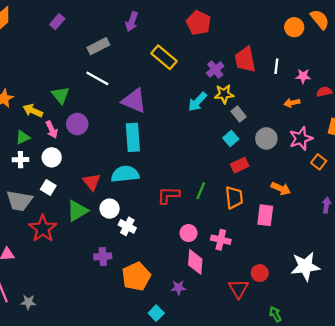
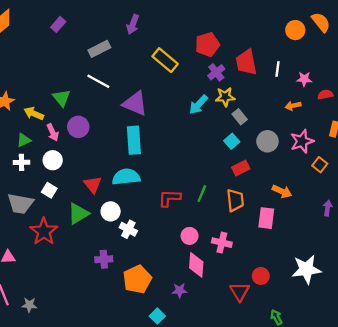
red pentagon: (199, 23) -> (207, 44), moved, turned 30

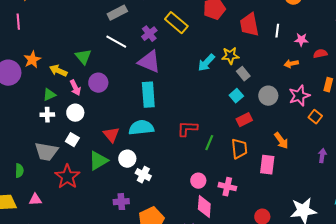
purple cross: (216, 72) -> (149, 34), moved
orange arrow: (282, 191) -> (281, 141), turned 30
red L-shape: (170, 198) -> (187, 129), moved

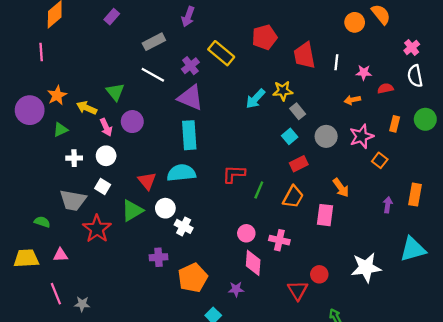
green triangle: (49, 95) -> (60, 130), moved
orange trapezoid: (239, 149) -> (293, 197), turned 35
green semicircle: (19, 171) -> (42, 222), turned -72

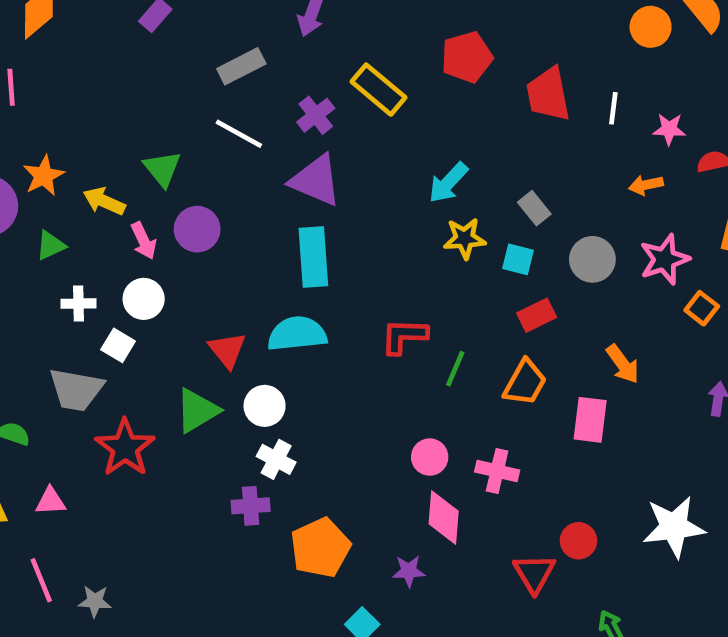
yellow star: (283, 91) -> (465, 238), moved
cyan square: (290, 136) -> (518, 259), turned -35
white square: (103, 187) -> (118, 345), moved
white cross: (184, 226) -> (276, 459), moved

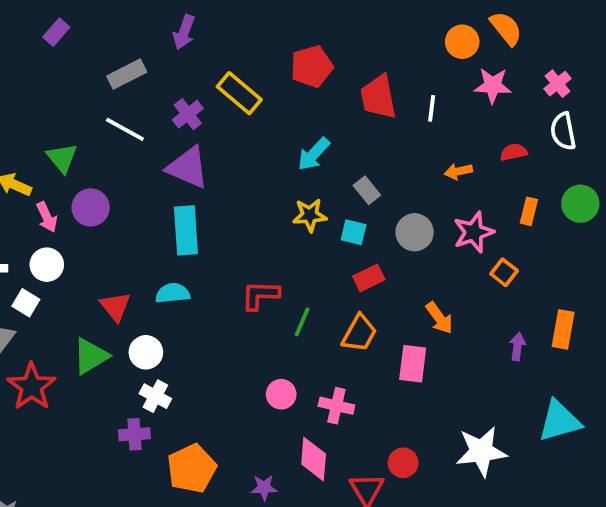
pink star: (669, 129) -> (493, 86), moved, size x1.4
cyan arrow: (448, 183) -> (314, 154), moved
cyan semicircle: (297, 334) -> (173, 293), size x0.7
pink diamond: (444, 517) -> (314, 459), moved

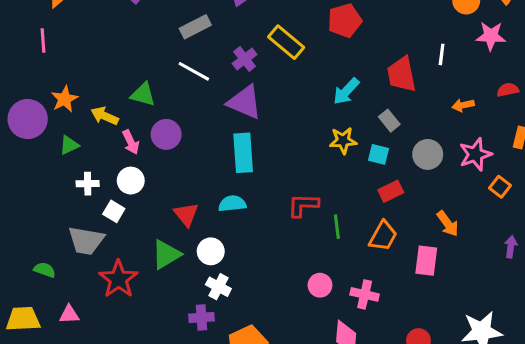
red trapezoid: (378, 97) -> (402, 74), moved
green triangle: (62, 158) -> (143, 94), turned -36
green line: (302, 322) -> (337, 227), turned -30

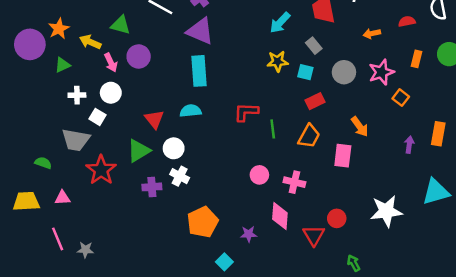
purple cross: (202, 317) -> (152, 187), moved

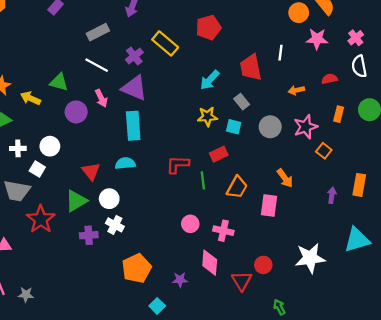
pink arrow: (111, 63) -> (101, 98), moved
red rectangle: (315, 101) -> (219, 154), moved

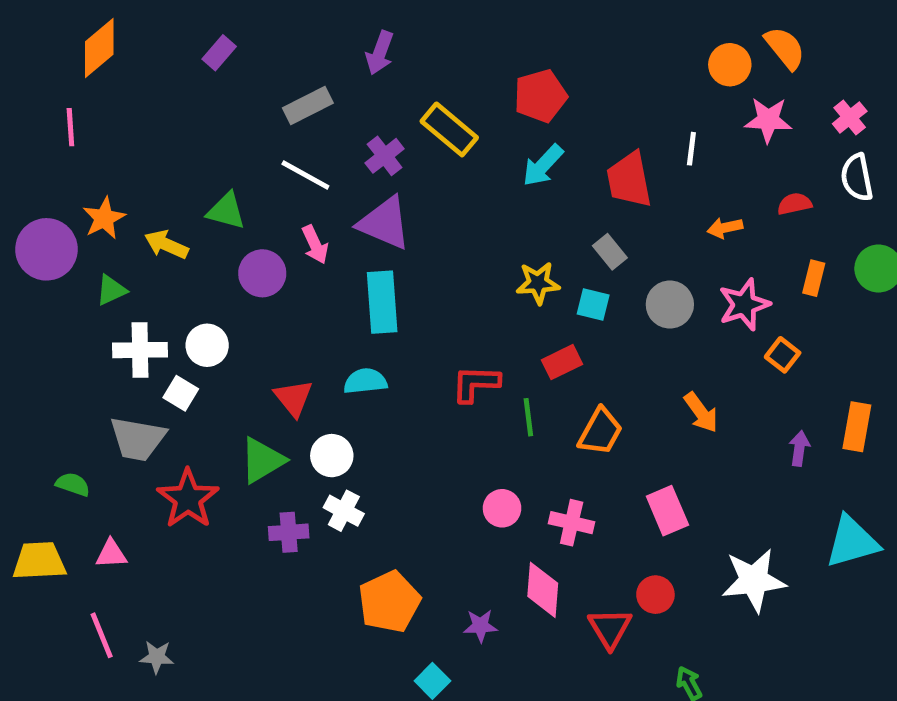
cyan arrow: (210, 80) -> (543, 165), moved
white cross: (18, 148) -> (140, 350), size x1.5
pink rectangle: (269, 206) -> (667, 511), moved, turned -30

